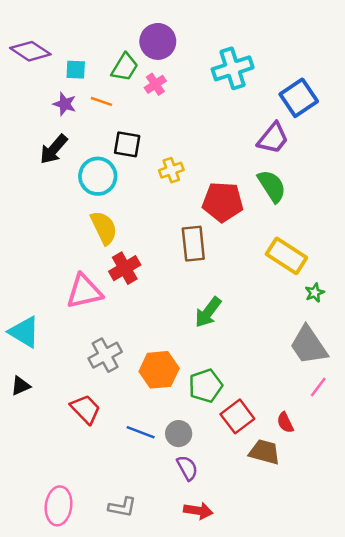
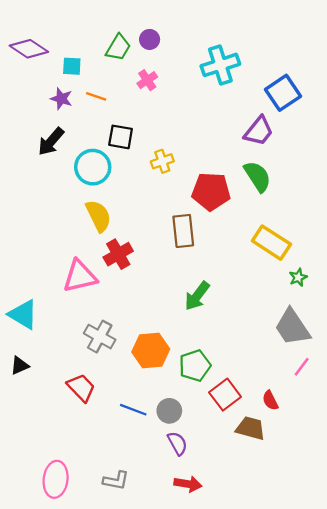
purple circle: (158, 41) -> (150, 39), size x0.6
green trapezoid: (125, 67) -> (118, 48), moved
gray cross: (105, 355) -> (100, 337), turned -32

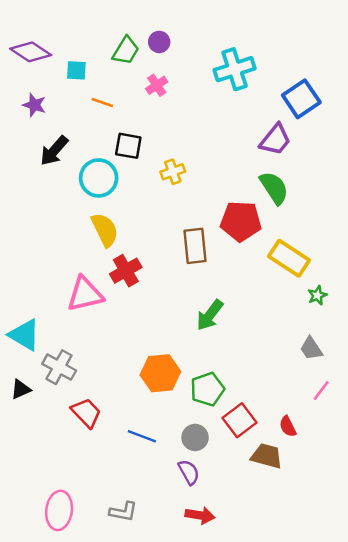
purple star: (61, 99) -> (34, 105), moved
red pentagon: (211, 191) -> (241, 221), moved
gray trapezoid: (292, 327) -> (311, 348), size x0.6
gray cross: (100, 337) -> (59, 367), moved
gray circle: (169, 411) -> (195, 437), moved

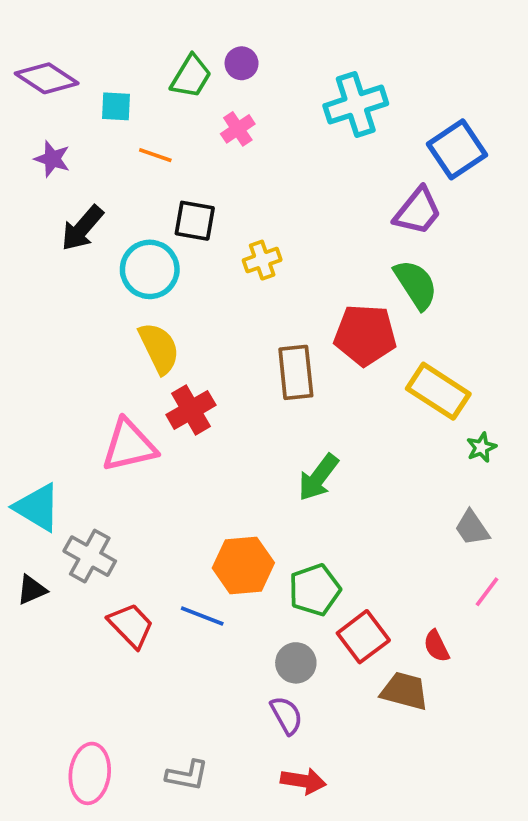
blue line: (142, 436) -> (202, 616), moved

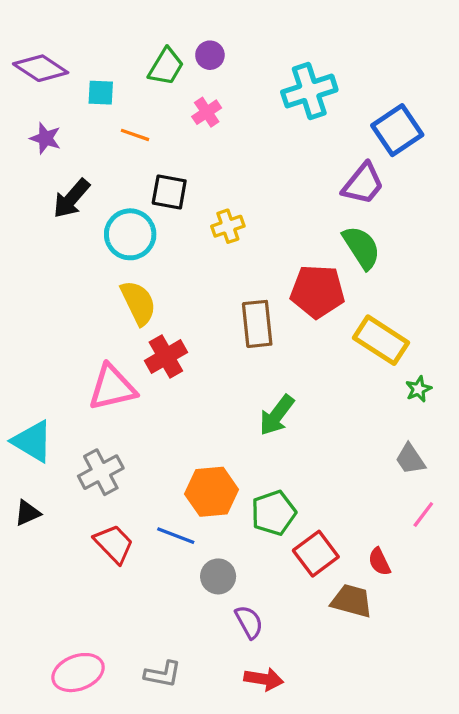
gray cross: (90, 556) -> (101, 472), moved, turned 33
gray circle: (296, 663) -> (218, 576), moved
pink ellipse: (90, 773) -> (78, 673), turned 63

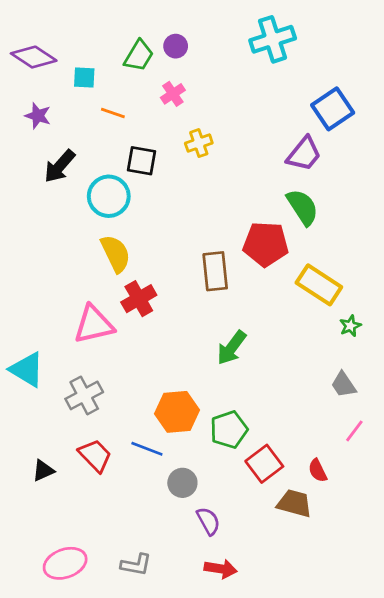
cyan cross: (309, 91) -> (273, 39), moved
yellow cross: (228, 226) -> (199, 143), moved
black triangle: (28, 513) -> (43, 471), moved

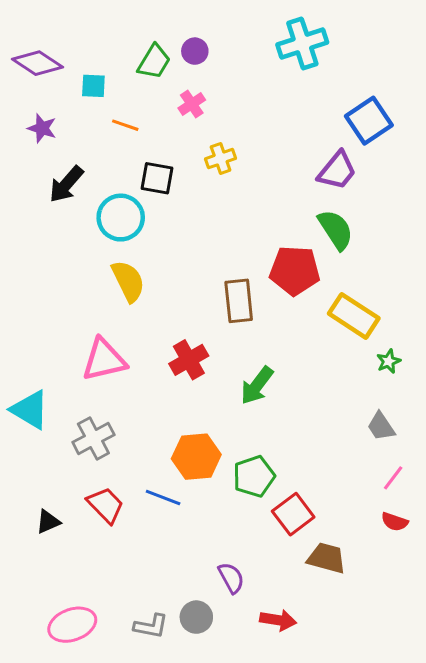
red cross: (139, 299) -> (189, 360), moved
red semicircle: (318, 471) -> (395, 522), moved, turned -45
gray circle: (182, 483) -> (196, 617), moved
red arrow: (221, 569) -> (278, 620), moved

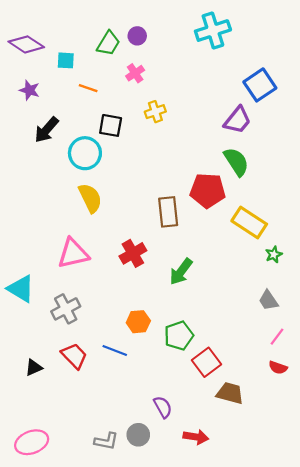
orange hexagon: (196, 457) -> (138, 322), size x0.7
pink ellipse: (72, 625) -> (32, 442), moved

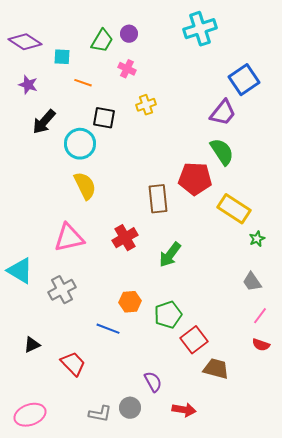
pink cross: (135, 73) -> (127, 69), turned -30
red trapezoid: (74, 356) -> (73, 364), moved

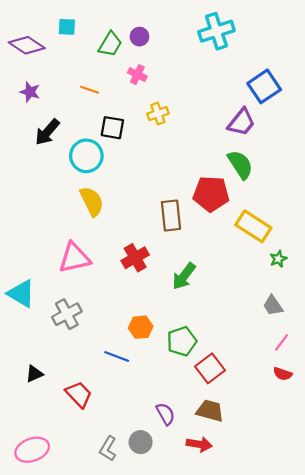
cyan square: (62, 57) -> (67, 27), moved
brown trapezoid: (216, 369) -> (210, 411), moved
gray L-shape: (100, 414) -> (108, 449), turned 110

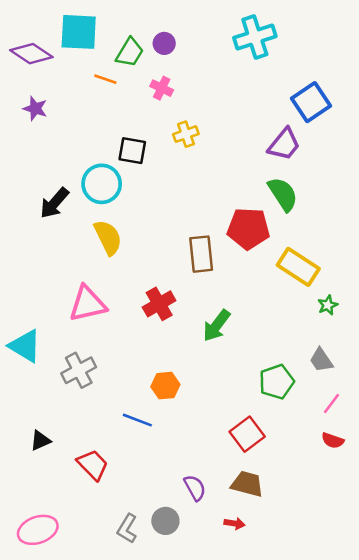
cyan square: (67, 27) -> (79, 32), size x1.8
orange line: (90, 90) -> (105, 79), moved
black arrow: (47, 132) -> (54, 203), moved
green pentagon: (182, 341) -> (277, 382), moved
red arrow: (199, 444) -> (234, 523), size x0.7

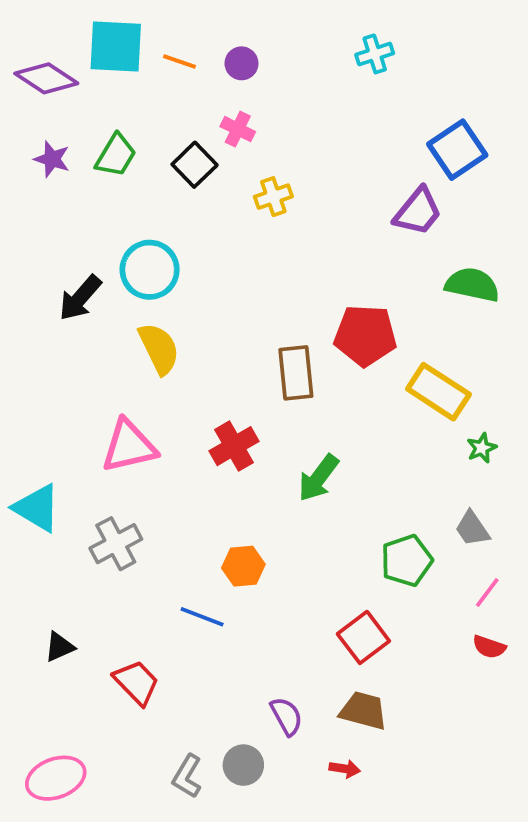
cyan cross: (255, 37) -> (375, 54), size x0.6
green trapezoid: (130, 52) -> (116, 155), moved
orange line: (105, 79) -> (180, 61), moved
black square: (132, 151) -> (195, 165), moved, turned 36
green semicircle: (283, 194) -> (472, 285), moved, turned -45

